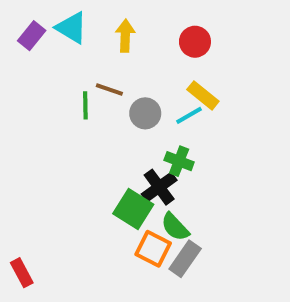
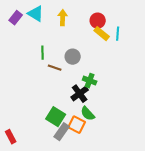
brown line: (109, 89) -> (55, 68), moved
yellow rectangle: (203, 95) -> (102, 34), moved
cyan line: (189, 115) -> (118, 34), moved, turned -56
green square: (133, 209) -> (56, 117), moved
gray rectangle: (185, 259) -> (62, 132), moved

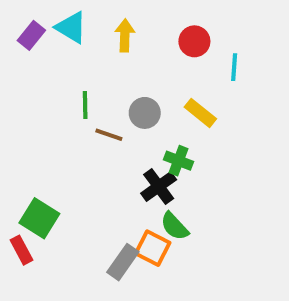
yellow rectangle: (102, 34) -> (200, 113), moved
green square: (56, 117) -> (39, 218), moved
red rectangle: (11, 137) -> (21, 250), moved

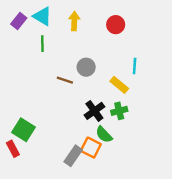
cyan line: (234, 67) -> (135, 66), moved
green line: (85, 105) -> (42, 44), moved
yellow rectangle: (200, 113) -> (119, 85), moved
green cross: (178, 161) -> (119, 111), moved, turned -35

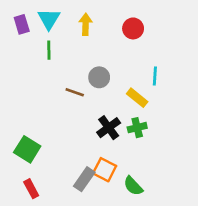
cyan triangle: (42, 16) -> (49, 19), turned 30
purple rectangle: (19, 21) -> (22, 24), turned -56
green semicircle: (104, 135) -> (133, 186), moved
red rectangle: (13, 149) -> (31, 189), moved

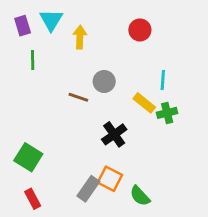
yellow arrow: (86, 24) -> (80, 37), moved
green line: (49, 50) -> (33, 60), moved
green cross: (137, 128) -> (167, 113), moved

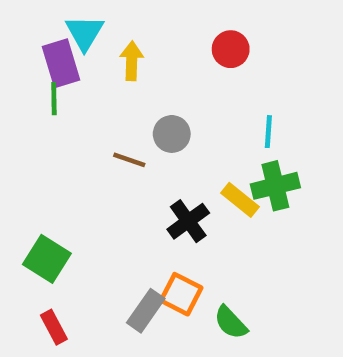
purple rectangle: (23, 26) -> (61, 63), moved, size x1.4
yellow rectangle: (144, 103) -> (240, 200), moved
green cross: (167, 113) -> (275, 186), size x1.4

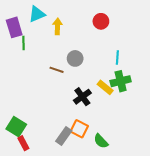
cyan triangle: (85, 33) -> (37, 14), turned 36
purple rectangle: (61, 63) -> (14, 27), moved
green square: (47, 259) -> (16, 127), moved

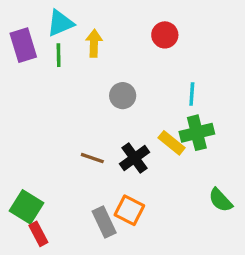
green line: (23, 43) -> (59, 55), moved
brown line: (57, 70) -> (92, 158), moved
gray rectangle: (64, 136) -> (104, 222), turned -60
green semicircle: (101, 141) -> (220, 200), moved

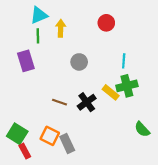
purple rectangle: (23, 45) -> (26, 61), moved
orange square: (129, 210) -> (50, 136), moved

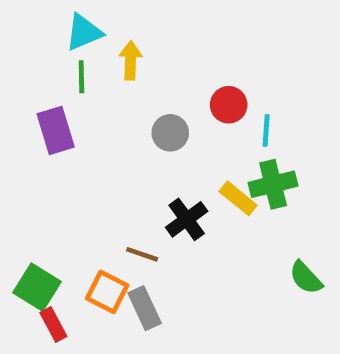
red circle: (106, 23) -> (229, 105), moved
brown line: (60, 102) -> (142, 254), moved

